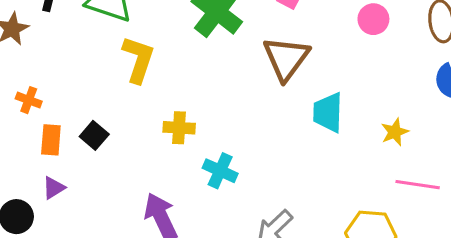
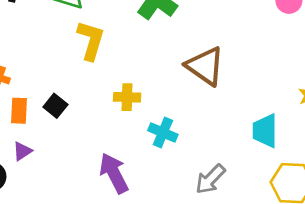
brown triangle: (286, 58) -> (205, 66), moved, turned -30
cyan trapezoid: (328, 112) -> (265, 131), moved

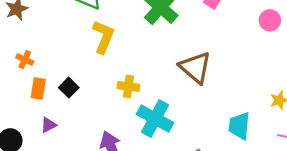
cyan cross: (163, 133) -> (155, 119), size x1.5
purple triangle: (22, 151) -> (48, 125), moved

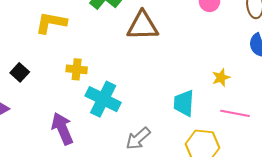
yellow L-shape: (103, 37) -> (51, 23), turned -100
brown triangle: (195, 67) -> (143, 26), moved, turned -40

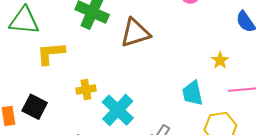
black square: (20, 72) -> (35, 107), size x1.4
cyan cross: (103, 99) -> (118, 110), turned 32

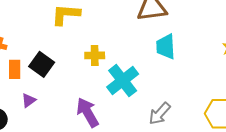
cyan trapezoid: (193, 93) -> (166, 47), moved

